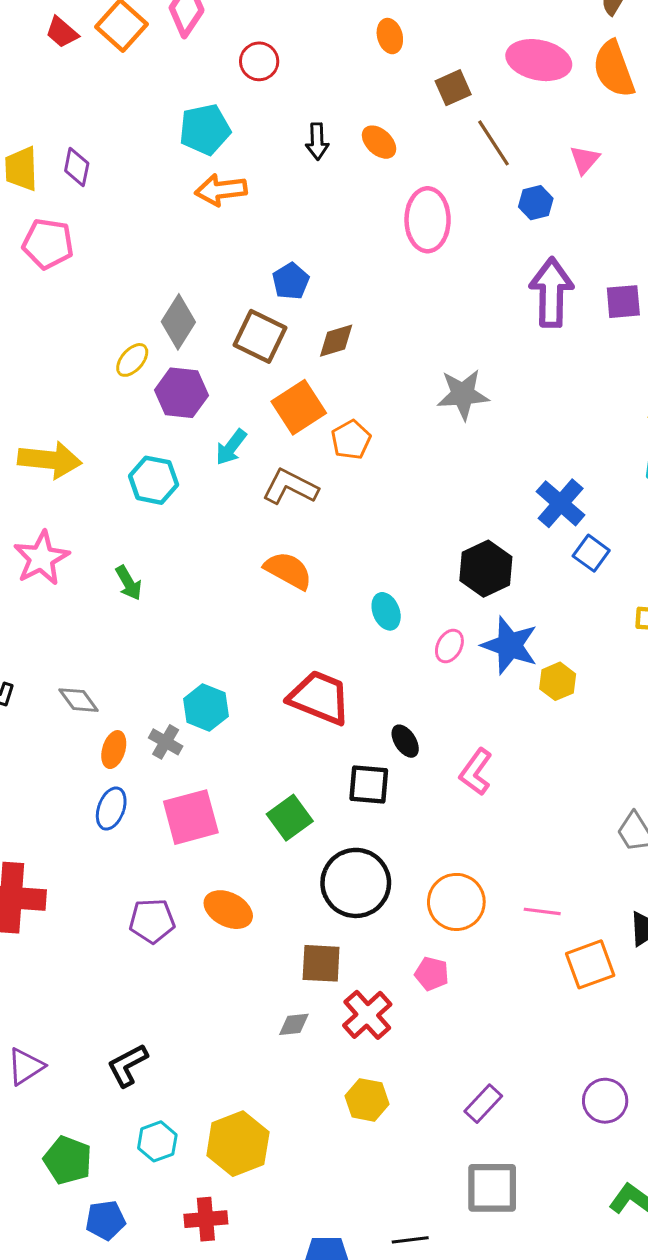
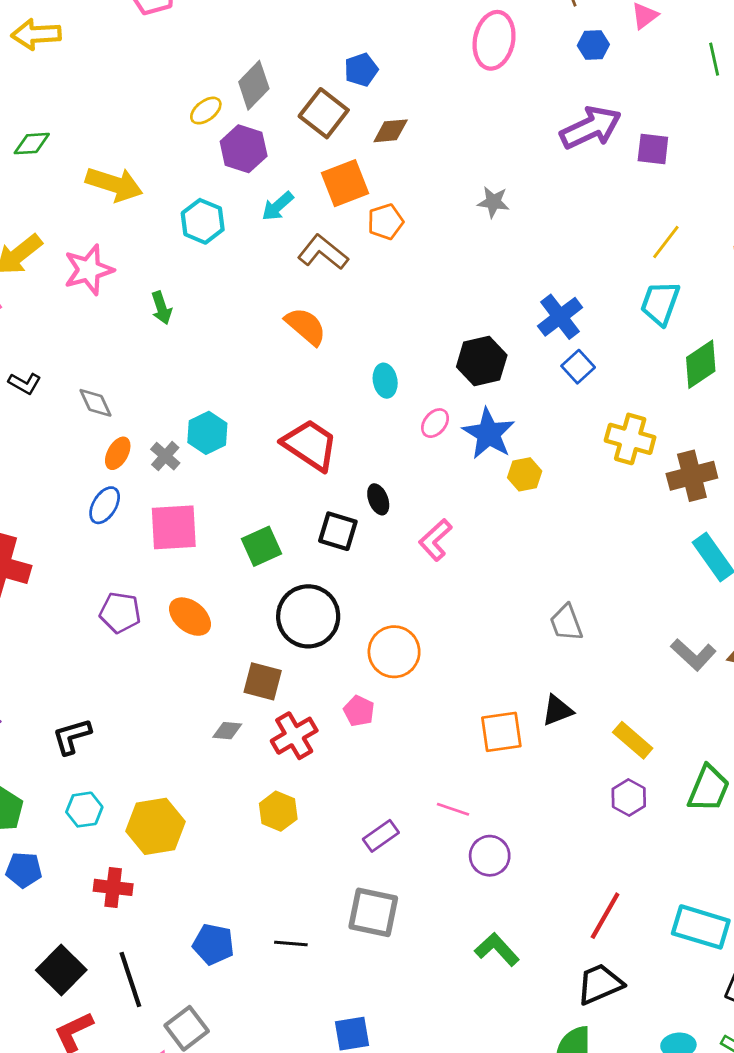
purple arrow: (551, 292) -> (591, 128), turned 52
gray star: (463, 394) -> (493, 202), size x0.7
pink line: (542, 911) -> (453, 809), moved

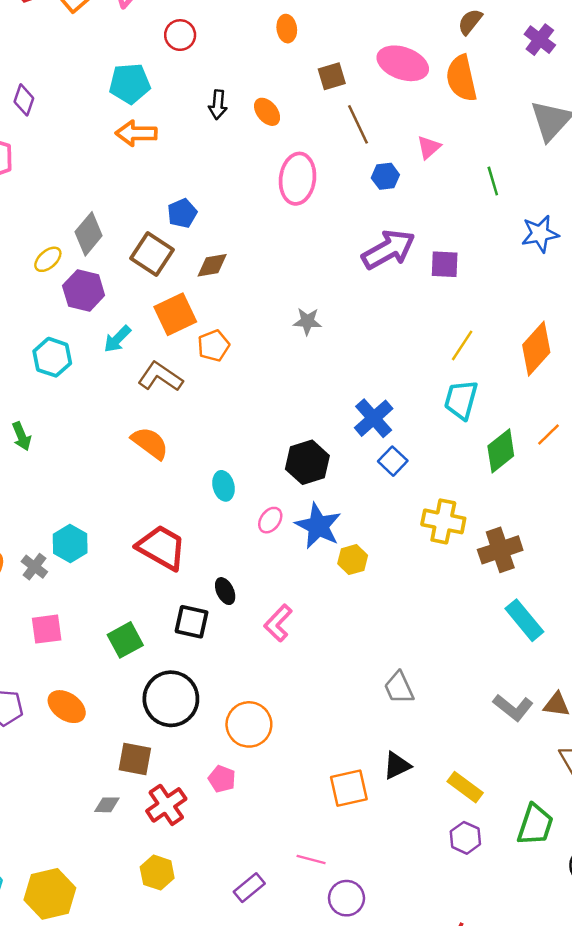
pink square: (174, 527) -> (47, 629), size x0.7

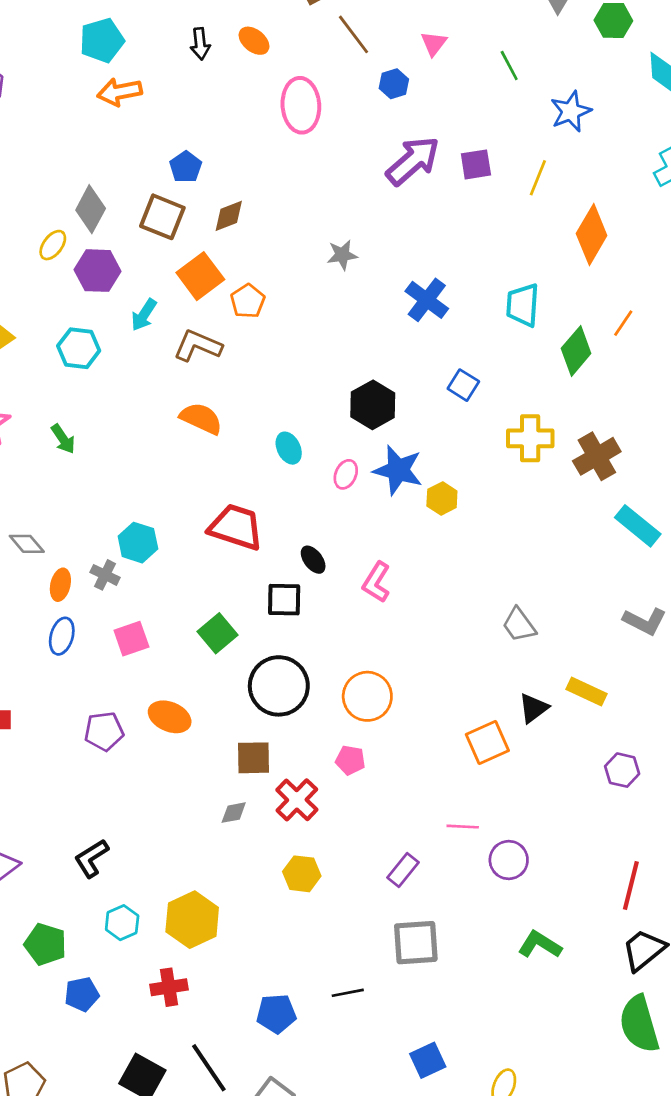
yellow line: (462, 345) -> (538, 178), moved
blue cross: (374, 418) -> (427, 300), moved
yellow rectangle: (465, 787) -> (587, 691), moved

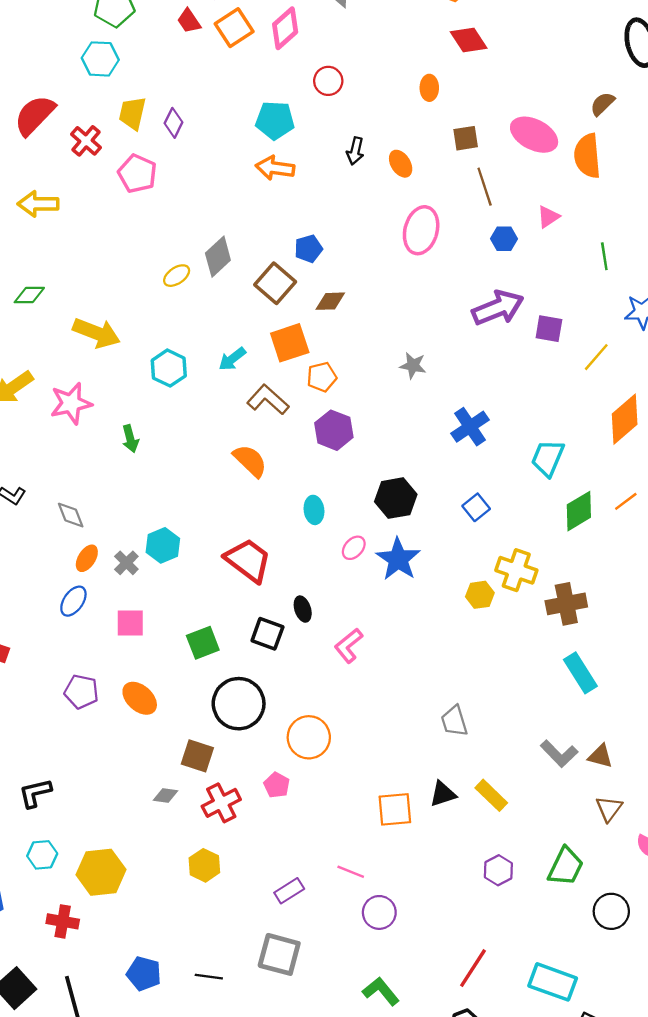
purple hexagon: (98, 271) -> (334, 430), moved
yellow hexagon: (442, 498) -> (480, 595), moved

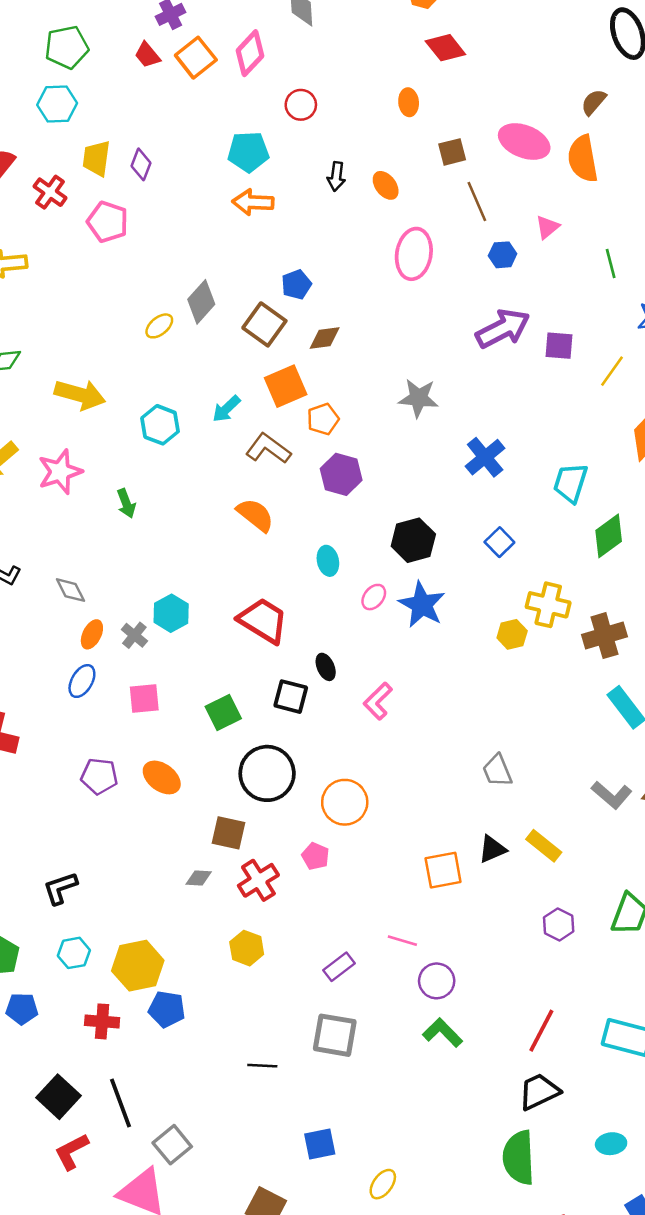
gray star: (413, 366) -> (419, 398), size x1.4
blue pentagon: (144, 974) -> (167, 1009), moved
green L-shape: (381, 991) -> (442, 1033), moved

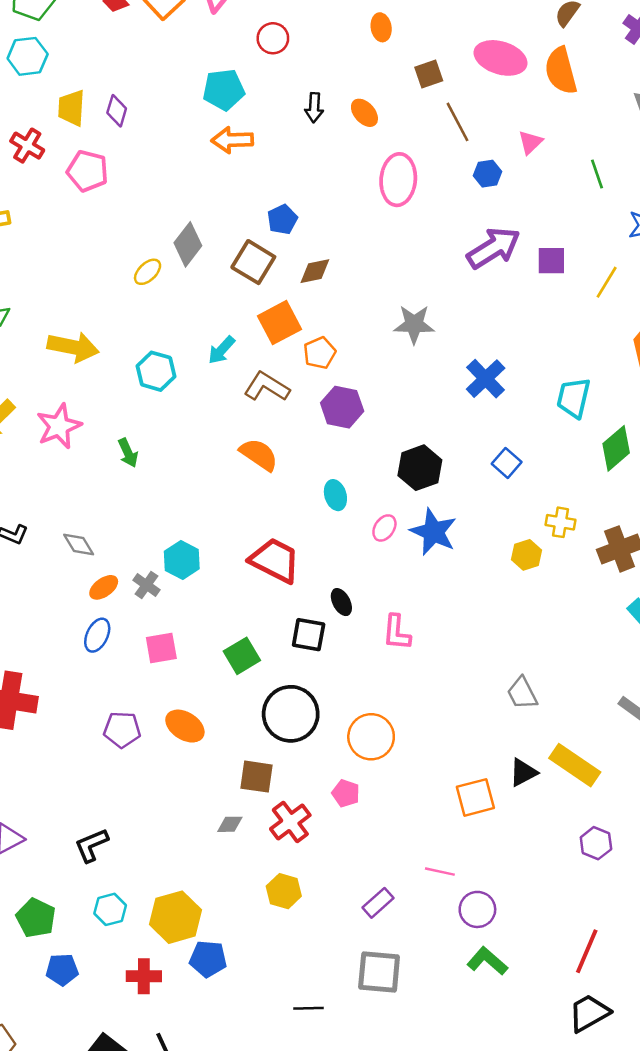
yellow cross: (548, 605) -> (561, 522), size x0.7
orange ellipse: (92, 634) -> (104, 587), turned 32
pink L-shape: (378, 701) -> (397, 632), turned -36
yellow rectangle: (544, 846) -> (575, 765), size x1.4

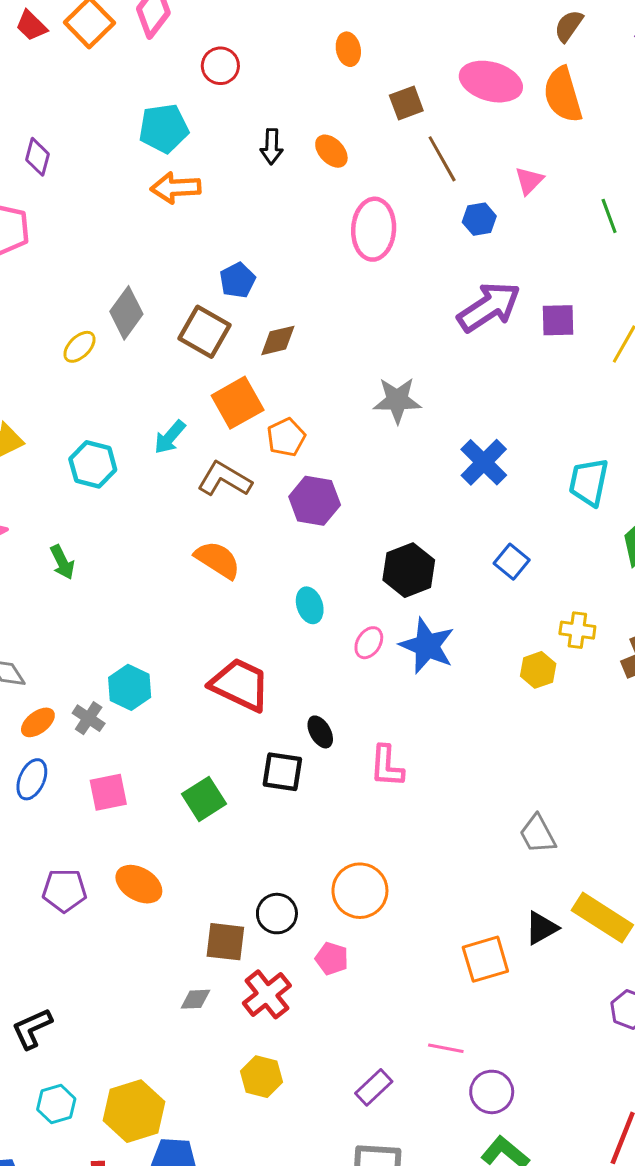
black circle: (291, 714) -> (277, 914), moved, size x0.6

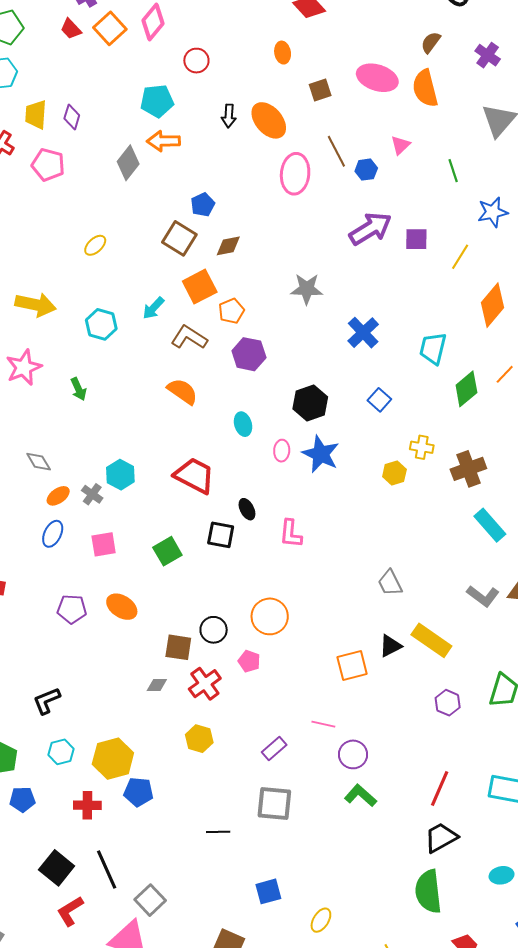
orange ellipse: (331, 151) -> (269, 120), size x1.6
brown line: (442, 159) -> (336, 151), moved
gray diamond: (126, 313) -> (128, 163), moved
pink ellipse: (369, 643) -> (282, 451), turned -30

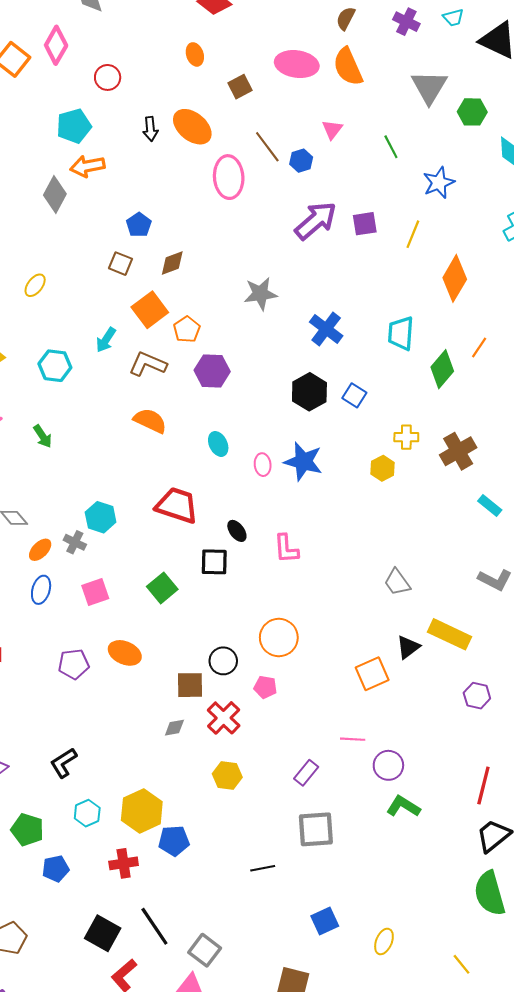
brown square: (179, 238) -> (121, 264), size x0.7
black hexagon: (310, 403) -> (309, 392), moved
cyan rectangle: (490, 525) -> (490, 506), size x0.7

